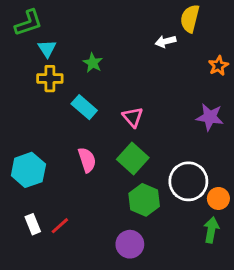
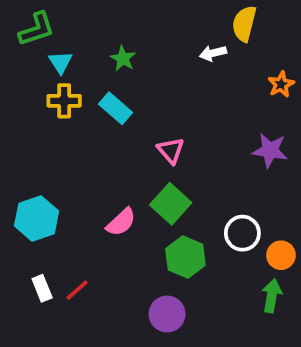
green star: (93, 63) -> (123, 59), moved
cyan rectangle: (84, 107) -> (116, 108), moved
pink semicircle: (87, 160) -> (121, 222), moved, turned 65
white circle: (188, 181) -> (242, 233), size x0.7

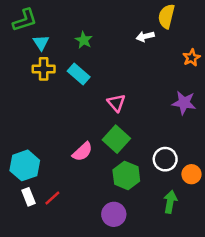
cyan hexagon: (37, 218) -> (25, 165), moved
green arrow: (272, 296) -> (170, 202), moved

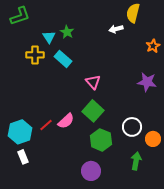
cyan triangle: (41, 43) -> (49, 37), moved
red line: (52, 198) -> (46, 125), moved

